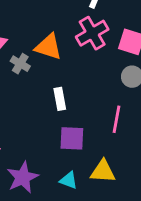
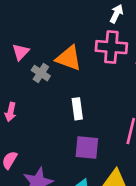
pink cross: (92, 33) -> (111, 47), turned 32

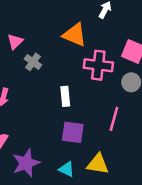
pink cross: (111, 47) -> (98, 65), moved
orange triangle: (69, 58) -> (75, 35), moved

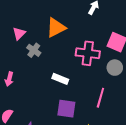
orange triangle: (75, 35) -> (56, 28), moved, turned -50
white rectangle: (65, 96) -> (60, 79), turned -63

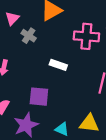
purple square: (66, 109) -> (39, 97), moved

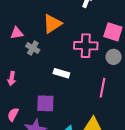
pink triangle: (12, 18) -> (17, 33), turned 40

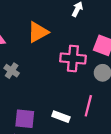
gray cross: (33, 48) -> (12, 71), moved
white rectangle: (61, 73) -> (61, 117), moved

